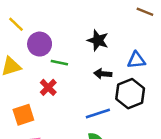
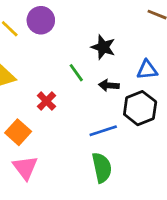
purple circle: (40, 44) -> (41, 20), moved
green line: (59, 63) -> (76, 73), moved, turned 42
orange square: (23, 115) -> (18, 132), turned -30

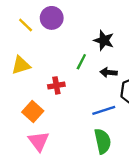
green line: (76, 73) -> (81, 62), turned 63
red cross: (46, 101) -> (56, 85), turned 35

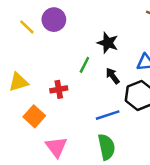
yellow triangle: (21, 65) -> (18, 82), moved
black arrow: (109, 72) -> (113, 76), turned 49
pink triangle: (39, 141) -> (56, 147), moved

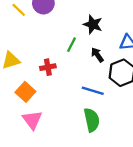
blue line: (108, 115) -> (93, 91), turned 35
pink triangle: (56, 147) -> (32, 120), moved

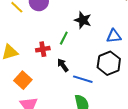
black arrow: (97, 55) -> (63, 65), moved
red cross: (48, 67) -> (43, 49), moved

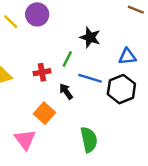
blue line: (83, 79) -> (90, 78), moved
orange square: (23, 80) -> (44, 113), moved

